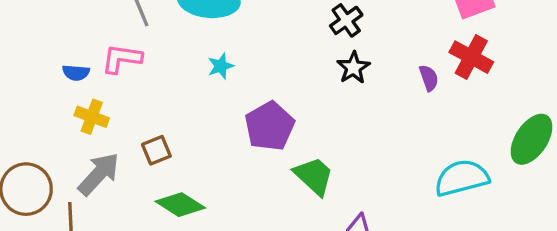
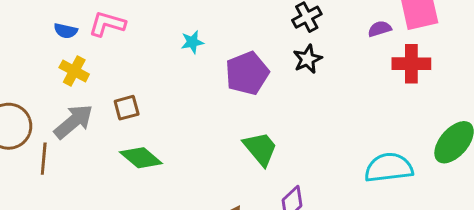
red cross: (471, 57) -> (411, 64), turned -36
purple semicircle: (429, 78) -> (380, 29), moved, turned -95
purple pentagon: (270, 126) -> (247, 73), moved

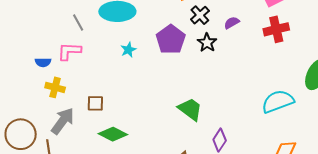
purple semicircle: (380, 29) -> (232, 23), moved
purple pentagon: (247, 73) -> (171, 39), moved
brown square: (127, 108) -> (95, 103), turned 30

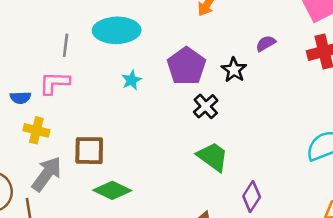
black cross: (200, 15) -> (206, 106), moved
gray line: (78, 22) -> (66, 45), turned 36
brown square: (95, 103) -> (89, 151), size x1.4

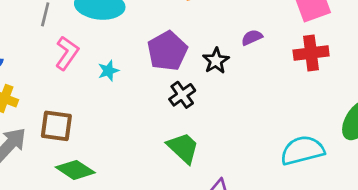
cyan star: (131, 80) -> (108, 71), moved
pink L-shape: (54, 83) -> (67, 53), moved, turned 116

